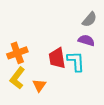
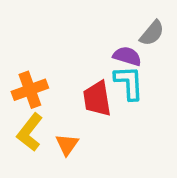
purple semicircle: (86, 40) -> (127, 56), moved
cyan L-shape: (76, 61) -> (129, 83), moved

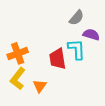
gray semicircle: (152, 33) -> (77, 18), moved
purple semicircle: (127, 56) -> (91, 35), moved

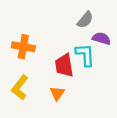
orange cross: (18, 53) -> (23, 47), moved, turned 30
orange triangle: (40, 86) -> (57, 93), moved

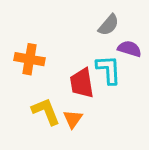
yellow L-shape: (20, 87) -> (46, 111), moved, turned 120

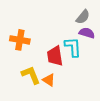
gray semicircle: (109, 25) -> (83, 17), moved
orange triangle: (73, 119) -> (49, 80), turned -32

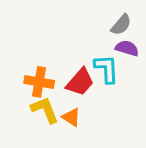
orange cross: (20, 40) -> (39, 82), moved
red trapezoid: (55, 56) -> (80, 82), turned -130

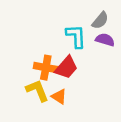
cyan L-shape: (107, 69) -> (76, 36), moved
orange cross: (39, 82) -> (46, 68), moved

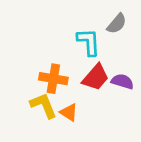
purple semicircle: (105, 40) -> (122, 81), moved
red trapezoid: (66, 68) -> (96, 77), moved

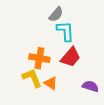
gray semicircle: (117, 24) -> (56, 14), moved
purple semicircle: (122, 81) -> (90, 86), moved

